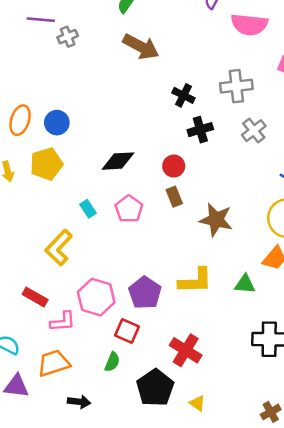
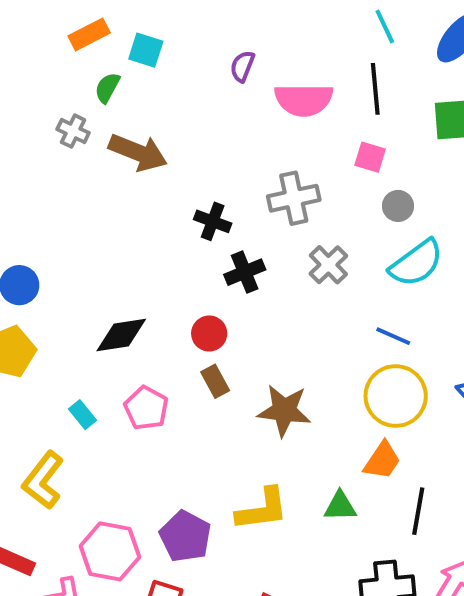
gray cross: (68, 37) -> (73, 131), moved, turned -36

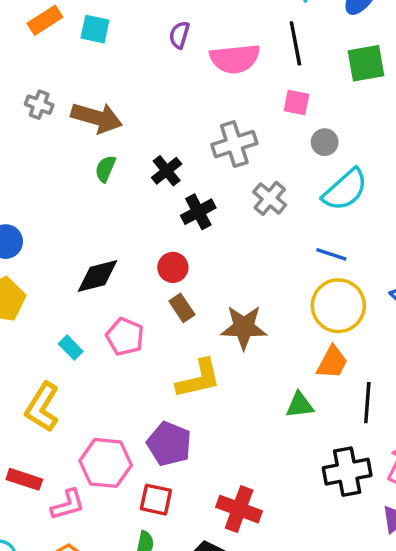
green semicircle: (107, 88) -> (105, 169), moved
black cross: (213, 221) -> (167, 171), turned 36
yellow L-shape: (262, 509) -> (199, 379), moved

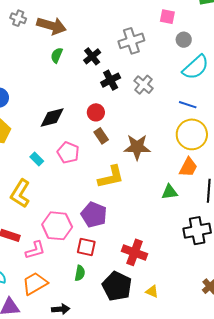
gray cross: (270, 198) -> (144, 85), moved

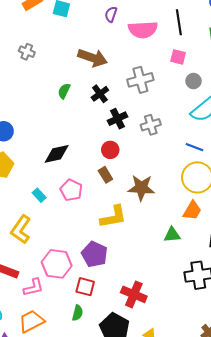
brown arrow: (52, 26) -> (93, 58), moved
gray cross: (144, 85) -> (151, 125), turned 30
red circle: (96, 112) -> (110, 150), moved

